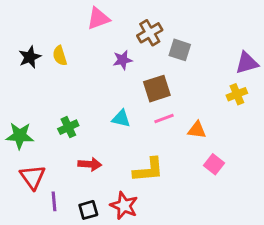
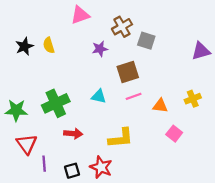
yellow cross: (237, 94) -> (193, 99), moved
green cross: (68, 127) -> (56, 103), size x1.6

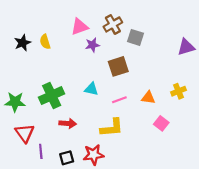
pink triangle: (80, 15) -> (80, 27), moved
pink line: (134, 96) -> (119, 100), moved
red star: (101, 167) -> (93, 155), turned -30

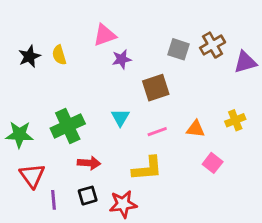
brown cross: (113, 24) -> (213, 45), moved
cyan triangle: (91, 89) -> (120, 117), turned 48
black square: (67, 158) -> (88, 196), moved

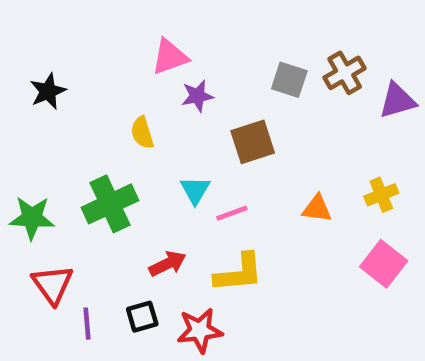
yellow semicircle: (59, 55) -> (142, 133), moved
pink line: (157, 132) -> (232, 213), moved
red arrow: (89, 163) -> (167, 264), moved, turned -30
pink square: (213, 163) -> (384, 264), moved, size x1.4

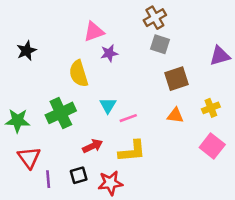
brown cross: (345, 73) -> (155, 18), moved
yellow semicircle: (142, 133) -> (79, 74), size x1.5
brown square: (253, 142) -> (177, 79), moved

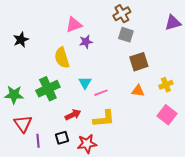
purple triangle: (220, 56) -> (173, 23), moved

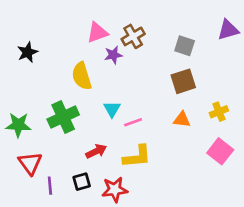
brown cross: (122, 14) -> (133, 36), moved
gray square: (126, 35) -> (185, 46), moved

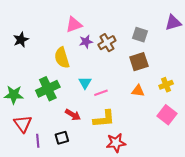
brown cross: (133, 36) -> (107, 43), moved
red arrow: (96, 151) -> (73, 115), turned 56
red star: (115, 190) -> (116, 143), moved

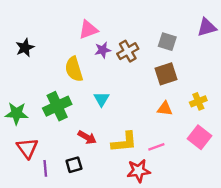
pink line: (101, 93) -> (156, 147), moved

